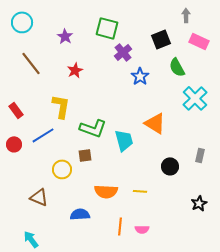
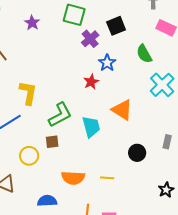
black square: (161, 39) -> (116, 26), moved
red star: (75, 70) -> (91, 82), moved
green L-shape: (93, 128) -> (60, 115), turned -48

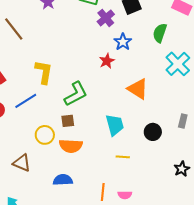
green semicircle: (144, 54) -> (160, 33), turned 48
cyan trapezoid: (91, 127) -> (115, 125), moved
orange semicircle: (73, 178) -> (71, 146), moved

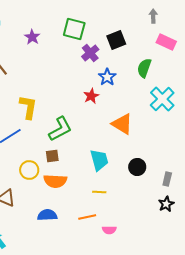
gray rectangle: (183, 121) -> (167, 179), moved
yellow line: (123, 157) -> (99, 192), moved
orange line: (103, 192) -> (87, 217), moved, turned 72

